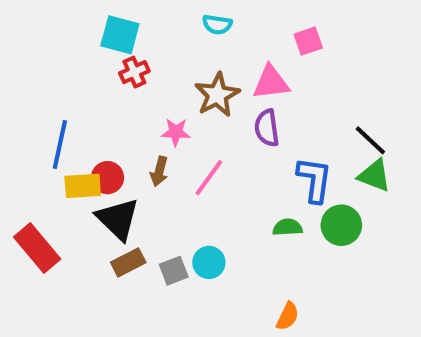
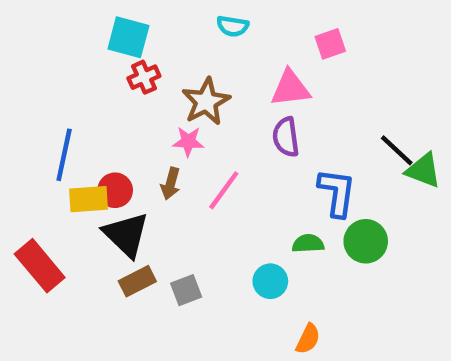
brown star: (217, 95) -> (206, 102), moved
green triangle: (374, 176) -> (423, 170), moved
cyan circle: (209, 262) -> (270, 281), moved

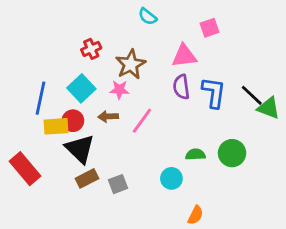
cyan semicircle: (233, 26) -> (148, 16), turned 30
cyan square: (128, 37) -> (81, 88), moved, turned 32
brown arrow: (171, 184) -> (108, 116), turned 72
blue L-shape: (337, 192) -> (214, 93), moved

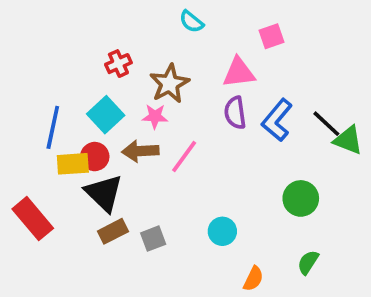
blue L-shape: (214, 93) -> (277, 120), turned -148
brown arrow: (108, 116) -> (140, 151), size x1.4
green semicircle: (195, 154) -> (308, 262), moved, turned -54

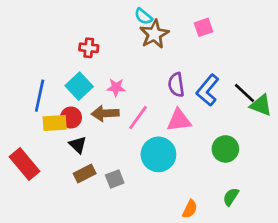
red cross: (118, 64) -> (89, 48), turned 30
pink triangle: (239, 73) -> (179, 120), moved
brown star: (169, 84) -> (154, 34), moved
black triangle: (104, 193) -> (78, 145), size x0.6
cyan circle: (222, 231) -> (158, 154), moved, size x1.6

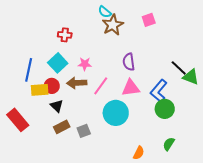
blue L-shape: (208, 90) -> (159, 91), moved

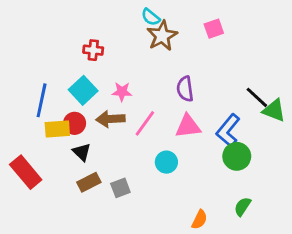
cyan circle: (116, 113) -> (166, 162), size x0.6

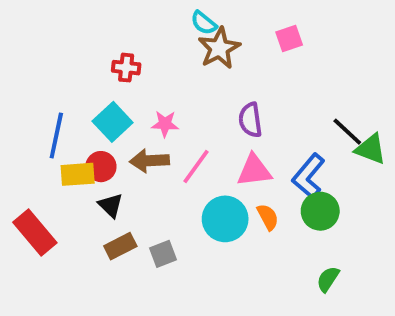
cyan circle: (166, 162) -> (225, 219), size x1.5
orange semicircle: (199, 219) -> (268, 217), moved, turned -54

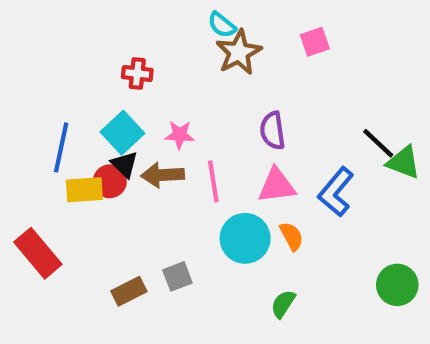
pink line: (196, 167) -> (213, 181), turned -45
black triangle: (111, 205) -> (125, 164), moved
green circle: (320, 211) -> (397, 285), moved
brown rectangle: (120, 246) -> (129, 291), moved
green semicircle: (328, 279) -> (283, 304), moved

